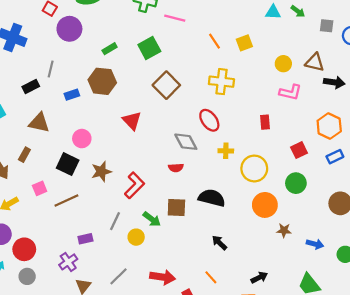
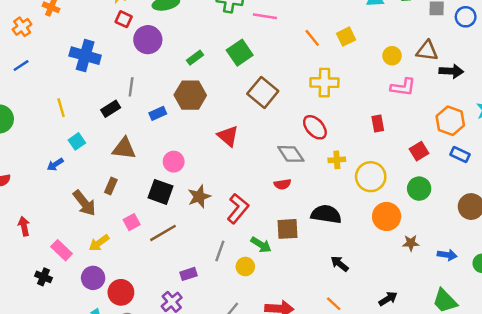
blue rectangle: (335, 157) -> (460, 155), turned 56

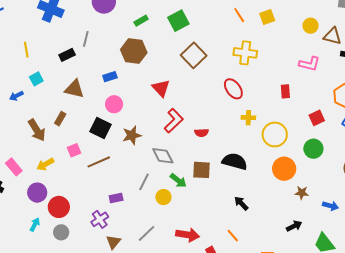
yellow circle: (392, 56) -> (310, 26), moved
blue rectangle: (158, 113) -> (110, 77), moved
gray diamond: (291, 154) -> (163, 156), moved
red L-shape: (238, 209) -> (174, 121), moved
black arrow: (388, 299) -> (294, 226), moved

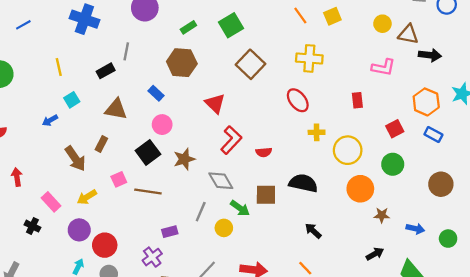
blue rectangle: (110, 77) -> (156, 93), turned 64
black square: (100, 128) -> (148, 152), turned 30
brown line: (99, 162) -> (148, 191), turned 35

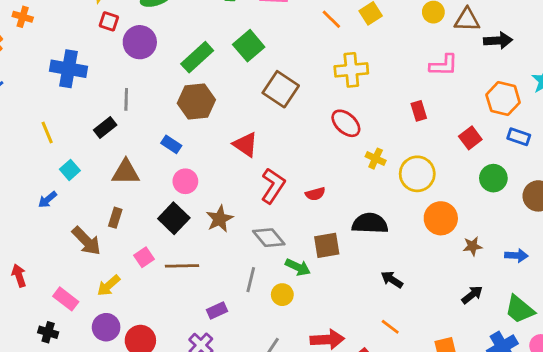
green rectangle: (188, 27) -> (197, 57), size x1.6
yellow cross: (317, 132) -> (376, 159), turned 35
green circle: (393, 164) -> (493, 178), moved

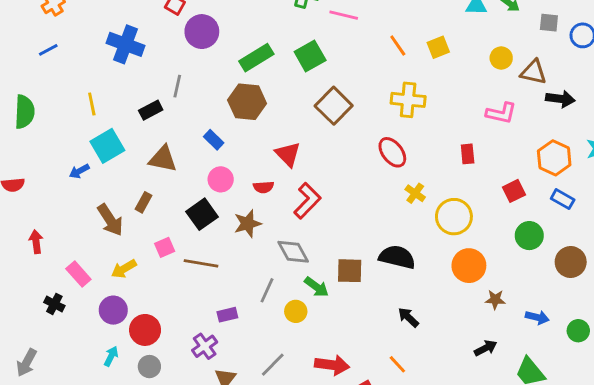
cyan square: (70, 170) -> (107, 146), size x1.6
red semicircle: (315, 194) -> (264, 187), moved

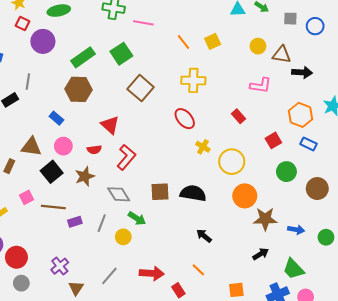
red rectangle: (468, 154) -> (239, 116), turned -32
brown triangle: (163, 159) -> (31, 147), moved
brown square: (350, 271) -> (160, 192), moved
brown star: (495, 300) -> (265, 219), size x1.6
purple rectangle: (227, 315) -> (75, 222), moved

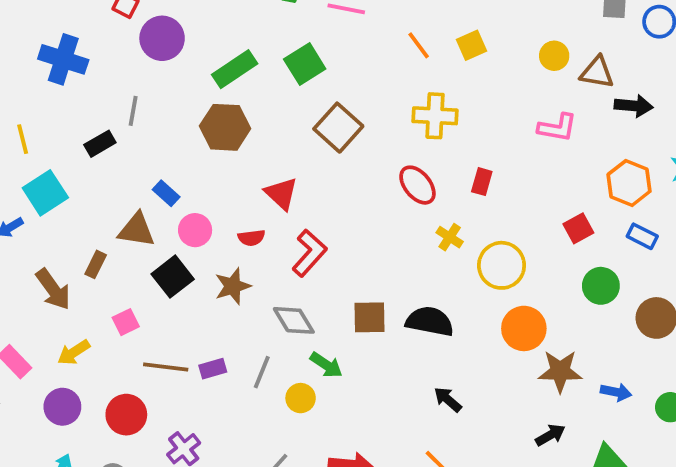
red rectangle: (239, 116) -> (482, 182), moved, turned 56
blue rectangle: (56, 118) -> (166, 193), moved
brown line: (53, 207) -> (166, 367), moved
red circle: (16, 257) -> (126, 415), moved

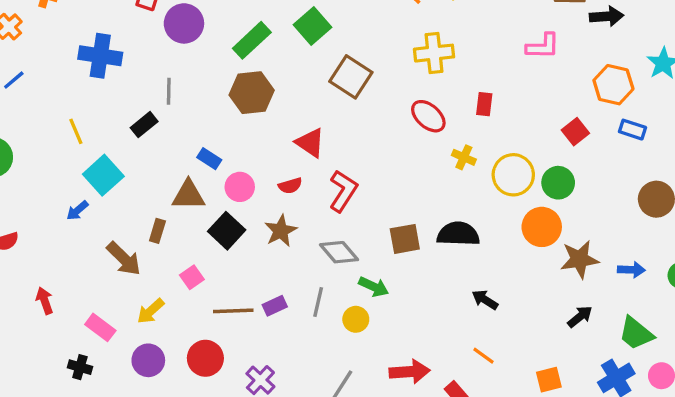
green circle: (601, 286) -> (558, 183), moved

